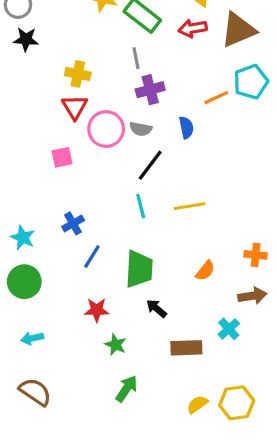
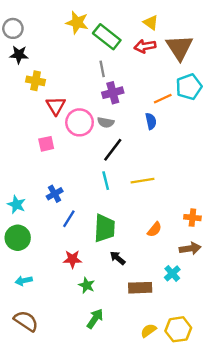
brown triangle: (238, 30) -> (179, 47), turned -40
yellow cross: (78, 74) -> (36, 81), moved
blue semicircle: (186, 127) -> (151, 121), moved

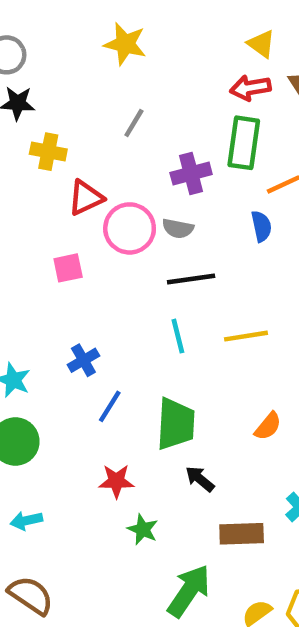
green rectangle: (107, 37) -> (244, 143), moved, turned 60
gray line: (102, 69) -> (134, 123), moved, turned 42
red triangle: (56, 106) -> (86, 198), turned 36
black line: (113, 150) -> (191, 279), turned 45
green arrow: (95, 319) -> (189, 591), moved, size x1.4

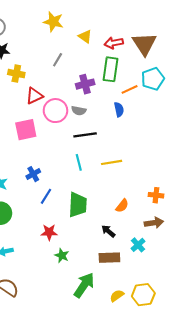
yellow triangle: (261, 44) -> (85, 37), moved
pink square: (68, 268) -> (26, 130), size x1.5
black arrow: (200, 479) -> (108, 231), moved

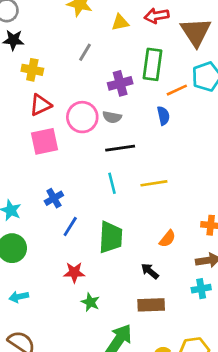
yellow triangle: (85, 37) -> (120, 23), turned -48
red arrow: (114, 43) -> (157, 16), moved
red triangle: (34, 96) -> (40, 105), moved
cyan cross: (138, 245) -> (201, 289), moved, turned 32

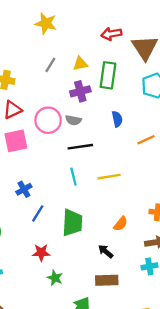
yellow triangle: (120, 23) -> (80, 64), moved
orange line: (177, 90) -> (146, 140), moved

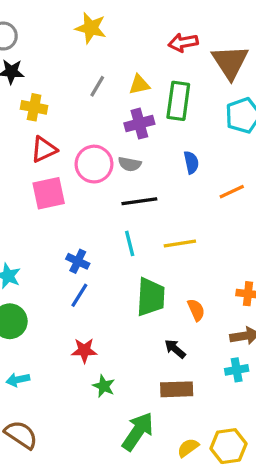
blue cross: (24, 189) -> (78, 261), moved, turned -35
green trapezoid: (72, 223) -> (151, 297), moved
orange semicircle: (121, 224) -> (196, 310), turned -63

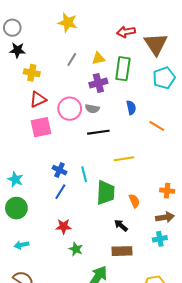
orange line: (232, 192) -> (157, 126), turned 56
cyan line: (130, 243) -> (84, 174), moved

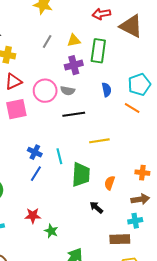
brown triangle: (156, 44) -> (131, 26), turned -30
cyan pentagon: (164, 78) -> (139, 85), moved
orange semicircle: (134, 201) -> (110, 183), turned -136
red star: (64, 226) -> (33, 216), moved
brown rectangle: (122, 251) -> (120, 239), moved

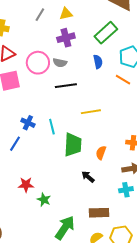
green rectangle: (98, 51) -> (106, 33), moved, turned 40
blue line: (36, 174) -> (15, 144), moved
brown rectangle: (120, 239) -> (99, 213), moved

